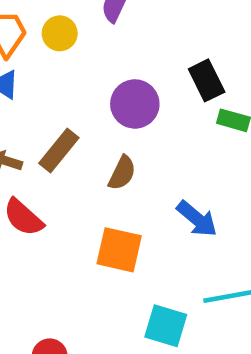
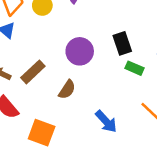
orange square: (119, 250) -> (42, 133), moved

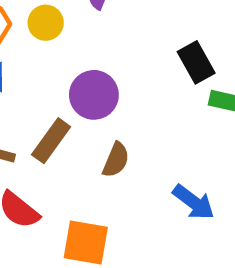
purple circle: (80, 51) -> (94, 95), moved

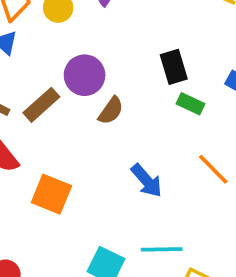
brown semicircle: (116, 160) -> (111, 111), moved

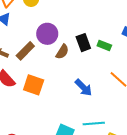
black rectangle: (174, 67) -> (83, 43), moved
orange square: (51, 194) -> (34, 85), moved

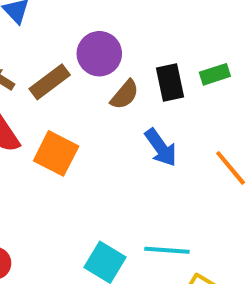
green rectangle: (104, 45) -> (215, 74), moved, turned -48
blue arrow: (84, 88) -> (161, 148), moved

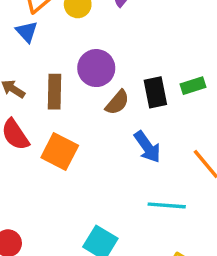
brown rectangle: (50, 82) -> (55, 92), turned -52
cyan line: (167, 250) -> (167, 205), moved

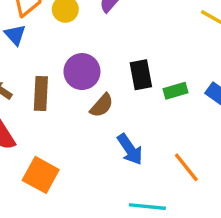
black rectangle: (155, 92) -> (141, 75), moved
orange square: (60, 151) -> (41, 175), moved

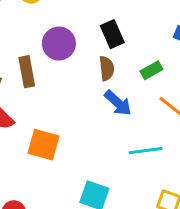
green rectangle: (175, 91) -> (151, 70), moved
brown semicircle: (102, 105) -> (107, 68), moved, turned -35

